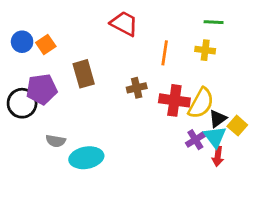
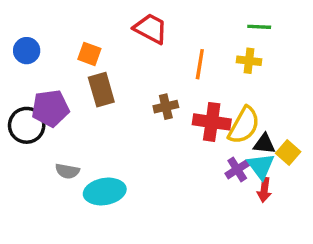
orange square: (46, 45) -> (89, 54), moved, turned -36
black triangle: (218, 119) -> (264, 144), turned 42

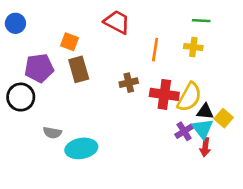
blue circle: (27, 51) -> (15, 23), moved
purple pentagon: (50, 108) -> (39, 68), moved

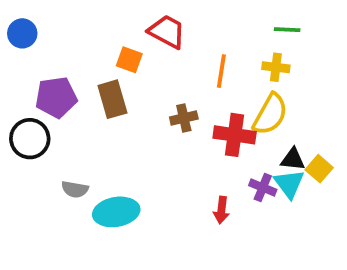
orange square: (69, 42) -> (129, 60), moved
yellow semicircle: (189, 97) -> (270, 114), moved
purple cross: (184, 131) -> (263, 187), turned -36
red arrow: (205, 147) -> (221, 210), moved

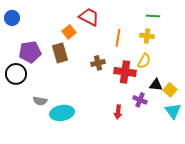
orange square: (129, 60) -> (69, 32), turned 32
yellow semicircle: (270, 114) -> (144, 61), size x0.7
cyan triangle: (289, 184) -> (173, 111), moved

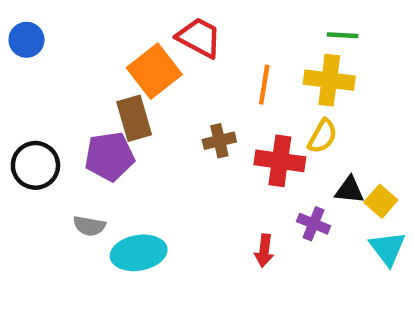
orange square: (69, 32) -> (154, 71), size x1.6
yellow cross: (147, 36) -> (329, 80), size x1.5
purple pentagon: (30, 52) -> (109, 156), moved

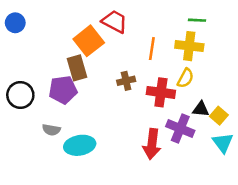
purple cross: (314, 224) -> (180, 129), size x1.5
red arrow: (264, 251) -> (152, 144), size x1.6

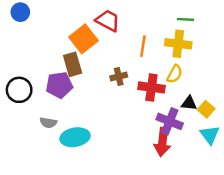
blue circle: (15, 23) -> (20, 12), moved
red arrow: (152, 144) -> (162, 142), moved

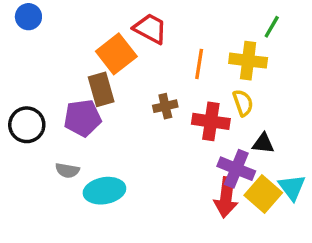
green line: (185, 19) -> (272, 27), moved, turned -63
yellow semicircle: (175, 74) -> (243, 103), turned -48
yellow square: (206, 109) -> (263, 194), moved, size x1.5

